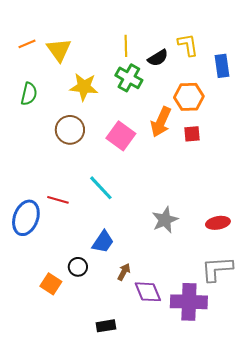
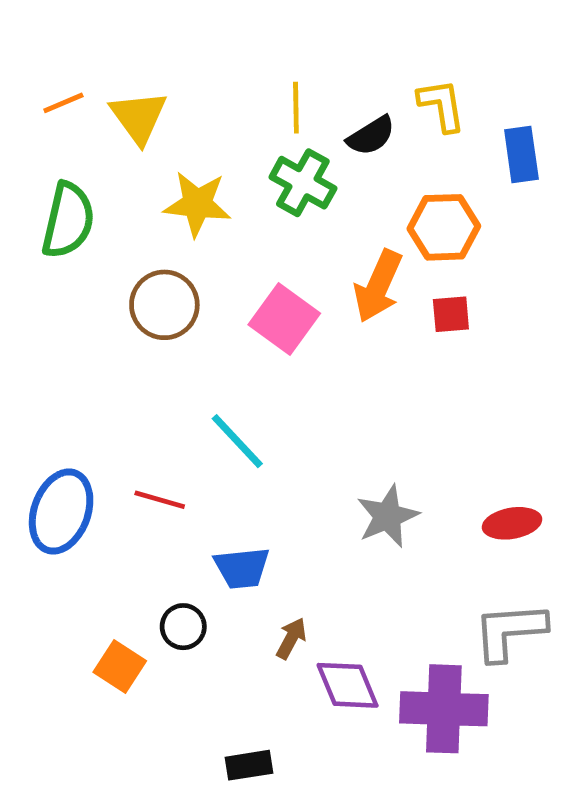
green semicircle: (29, 94) -> (68, 220), size x1.4
red line: (58, 200) -> (160, 500), moved
blue trapezoid: (103, 242) -> (242, 568), turned 50

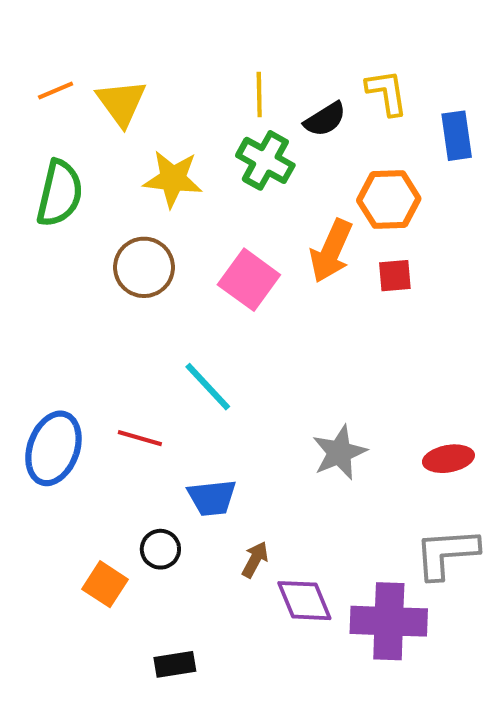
black rectangle: (249, 765) -> (175, 664), moved

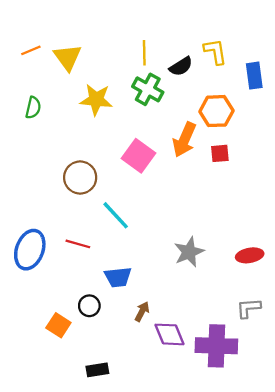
green semicircle: (60, 193) -> (33, 108), size x0.6
brown circle: (144, 267) -> (80, 178), moved
gray L-shape: (446, 553) -> (249, 308), size x0.7

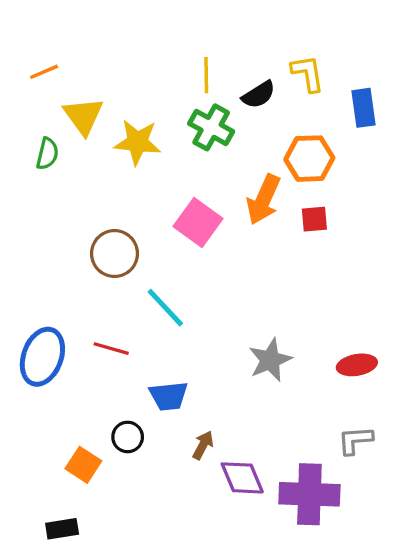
yellow triangle: (68, 57) -> (83, 116), moved
black rectangle: (97, 370) -> (62, 529), moved

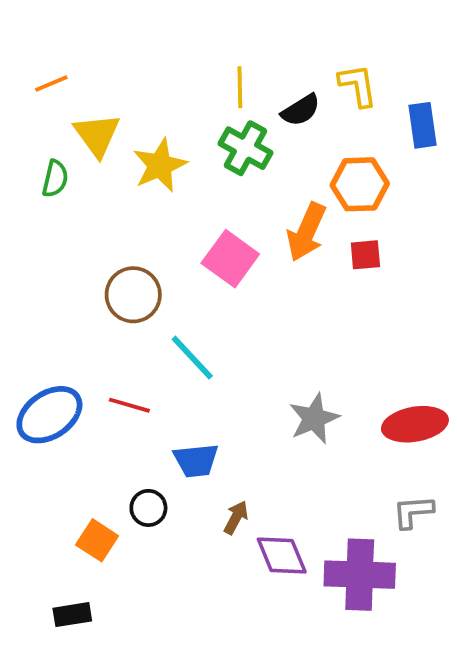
yellow star: (137, 142) -> (160, 165), turned -30
blue ellipse: (42, 357) -> (49, 415), turned 36
red ellipse: (357, 365) -> (415, 424), size x1.4

